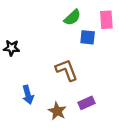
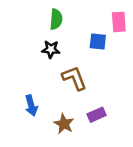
green semicircle: (72, 17) -> (56, 19), moved, turned -42
black star: (12, 48) -> (51, 49), moved

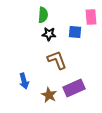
black star: (51, 49) -> (49, 34), moved
purple rectangle: (97, 115) -> (74, 88), size x1.5

